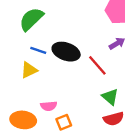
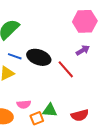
green triangle: (110, 97) -> (50, 110), moved, turned -35

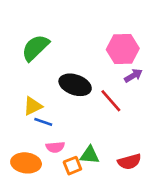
pink hexagon: (85, 21) -> (123, 49), moved
blue line: (15, 56) -> (43, 122), moved

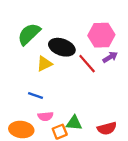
black ellipse: (75, 85) -> (62, 47), moved
red line: (111, 101) -> (87, 64), moved
yellow triangle: (33, 106) -> (44, 64), moved

